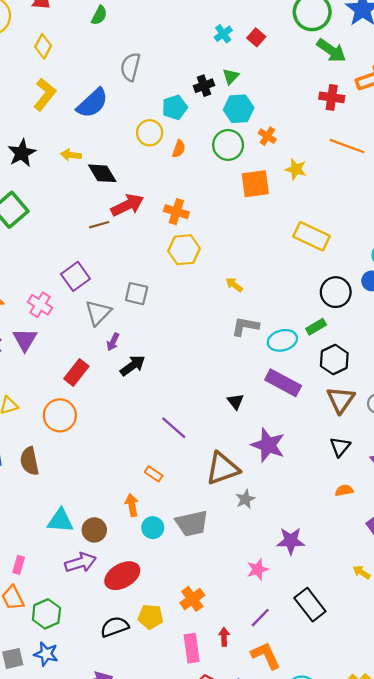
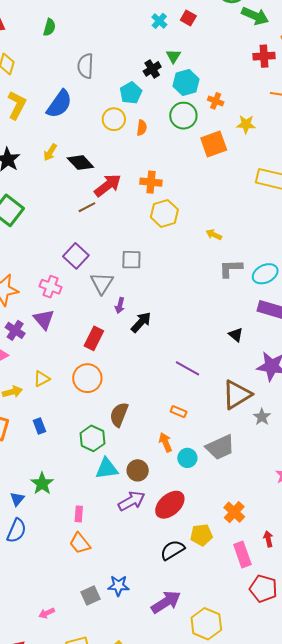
yellow arrow: (71, 155) -> (50, 152), turned -54
brown semicircle: (29, 461) -> (119, 415), moved, turned 45
green hexagon: (46, 614) -> (92, 438), moved

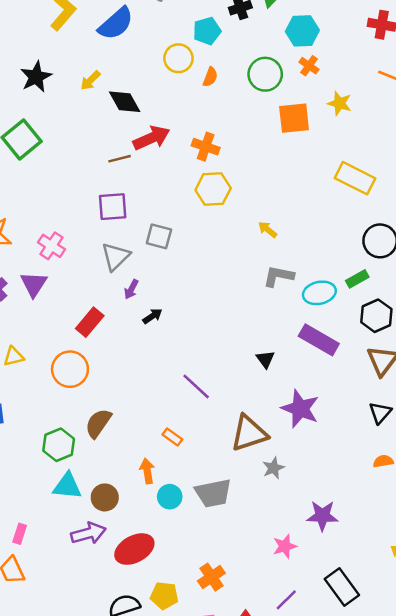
cyan hexagon: (186, 83) -> (302, 31), moved
purple square: (76, 256) -> (113, 207), moved, turned 30
black arrow: (141, 322) -> (152, 316), size x0.7

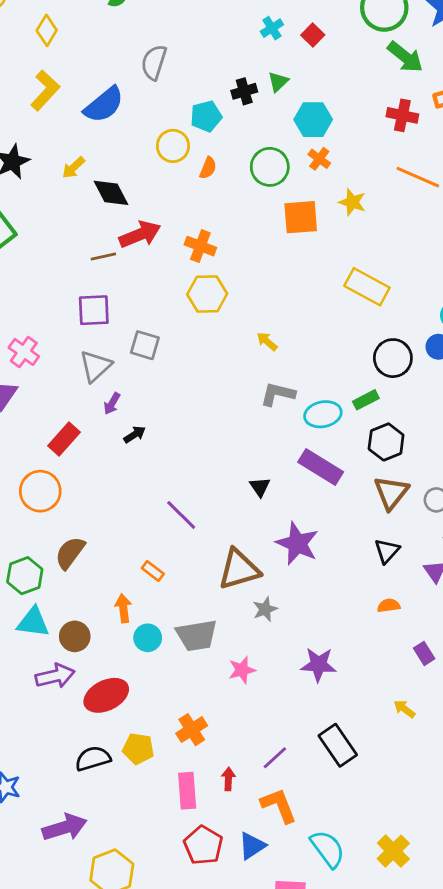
pink star: (285, 546) -> (242, 670), moved

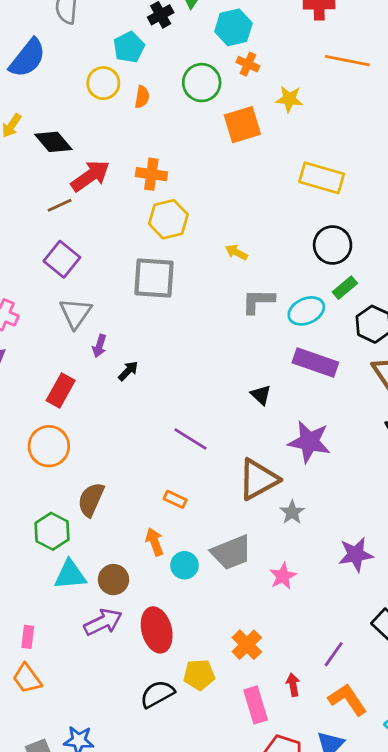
purple square: (94, 310) -> (62, 259), turned -36
gray square: (145, 345) -> (154, 278), moved, size x1.5
black circle: (393, 358) -> (333, 245), moved
red ellipse: (106, 695) -> (157, 630), turned -66

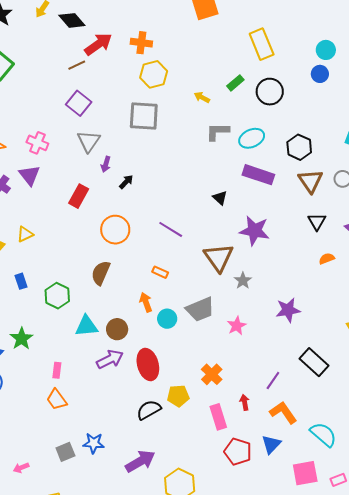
yellow rectangle: (322, 178) -> (262, 44), turned 52
green rectangle: (345, 288) -> (235, 83), moved
orange circle: (49, 446) -> (115, 230), moved
brown triangle: (258, 479) -> (219, 257), turned -36
green hexagon: (52, 531) -> (57, 296), moved

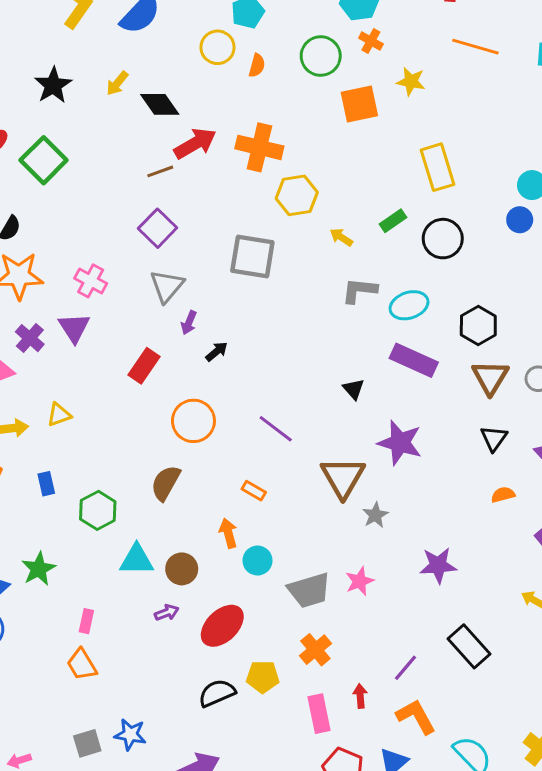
orange cross: (141, 43) -> (259, 147), size x1.4
yellow hexagon: (154, 74) -> (297, 195), moved
gray trapezoid: (200, 309) -> (309, 590), moved
purple arrow: (110, 359) -> (167, 613), size x0.6
red ellipse: (148, 365) -> (222, 626), turned 56

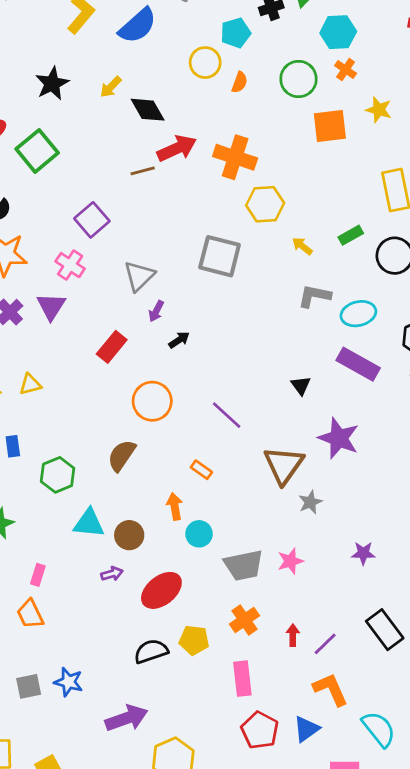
purple square: (158, 228) -> (92, 220), moved
purple star: (438, 565) -> (363, 553), size x0.7
red arrow: (360, 696) -> (293, 635), moved

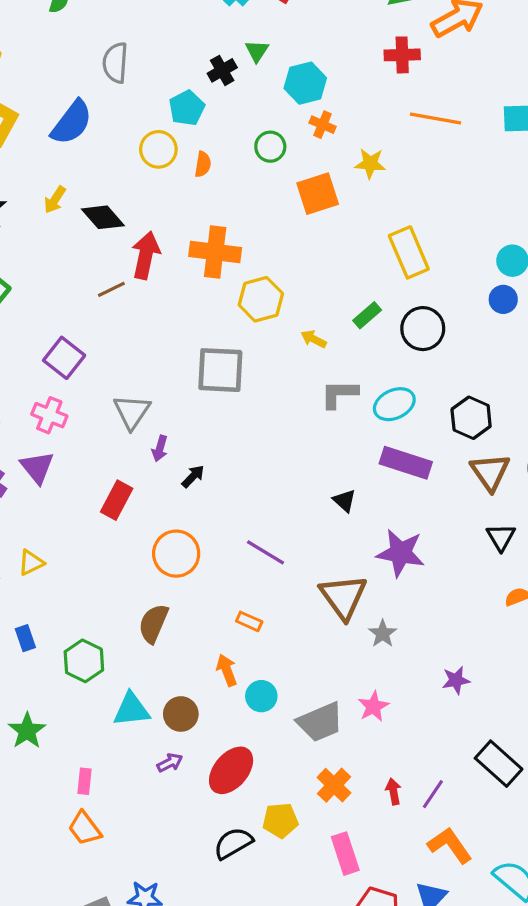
green circle: (298, 79) -> (270, 147), size x0.7
red arrow: (177, 148) -> (146, 255), turned -42

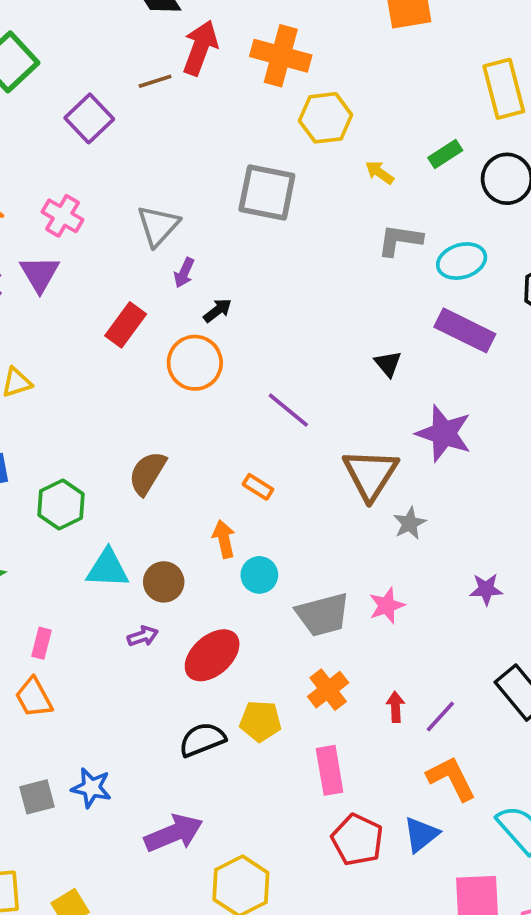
purple square: (64, 358) -> (89, 118), moved
orange circle: (176, 554) -> (195, 363), moved

